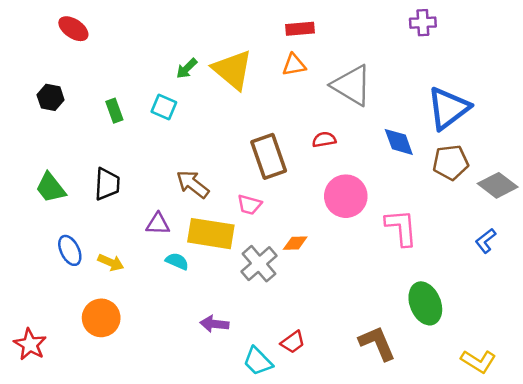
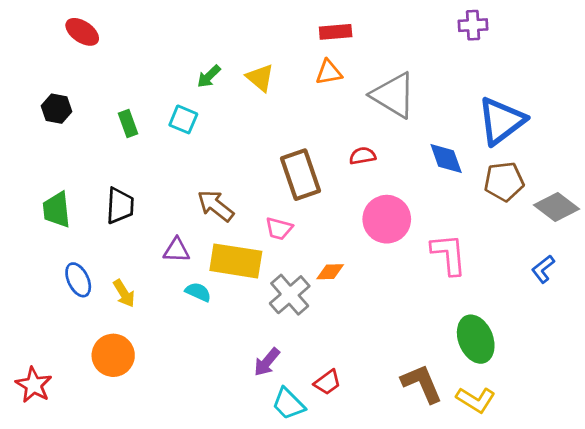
yellow triangle: (233, 70) -> (260, 78), size x0.6
green trapezoid: (51, 188) -> (57, 210), turned 32
yellow arrow: (111, 262) -> (124, 293), turned 35
purple arrow: (214, 324) -> (267, 362), moved, turned -56
yellow L-shape: (478, 361) -> (476, 400), moved

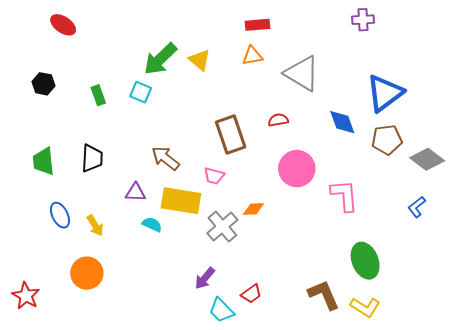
green arrow: (209, 76) -> (160, 59), size x1.8

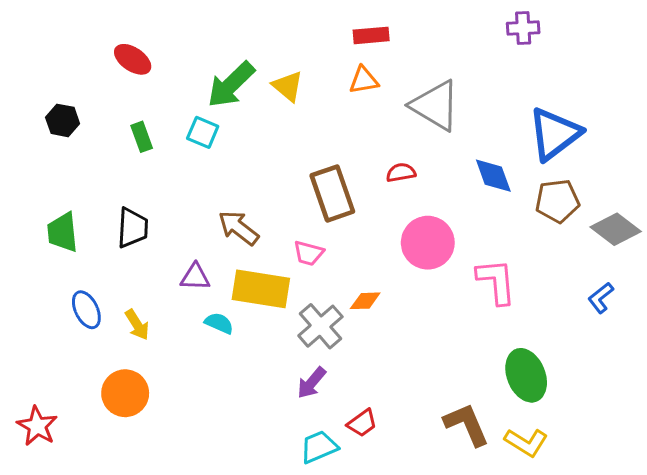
red ellipse: (63, 25) -> (133, 59), moved
purple arrow: (205, 278) -> (311, 383), moved
cyan trapezoid: (221, 310) -> (319, 447), turned 112

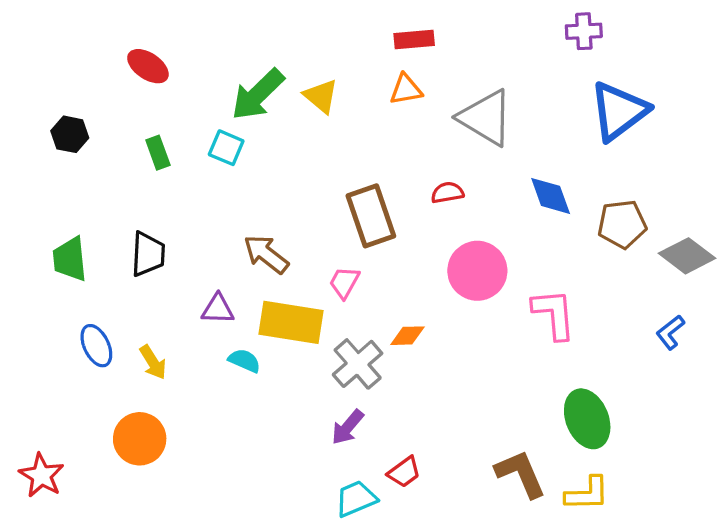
blue triangle: (554, 134) -> (619, 111), moved
pink trapezoid: (309, 253) -> (344, 282), turned 104
yellow L-shape: (526, 442) -> (587, 494), turned -33

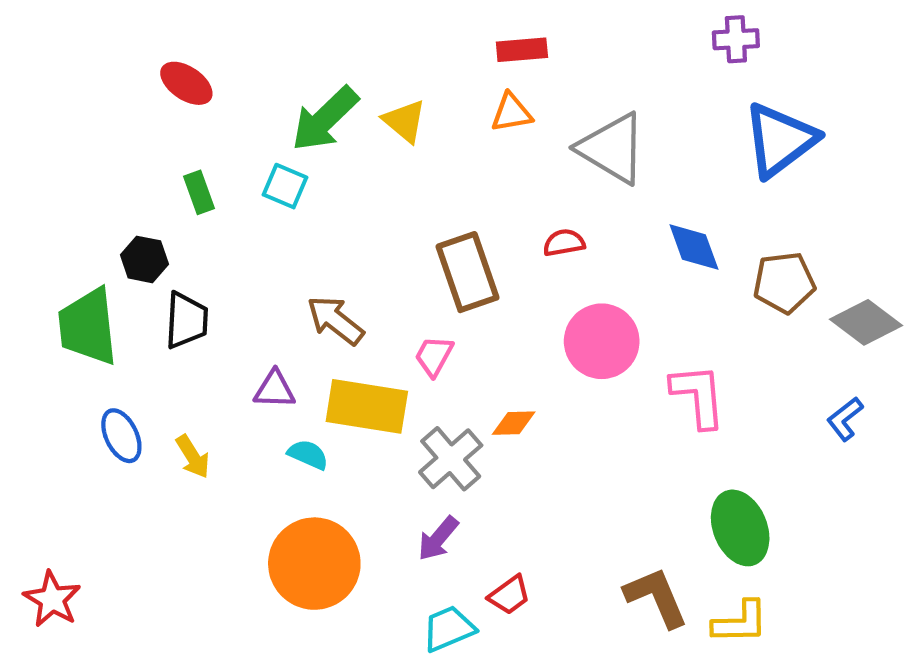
black hexagon: (70, 134) -> (144, 259), moved
green trapezoid: (70, 259) -> (88, 327), size x1.4
orange circle: (140, 439) -> (314, 564), moved, size x1.4

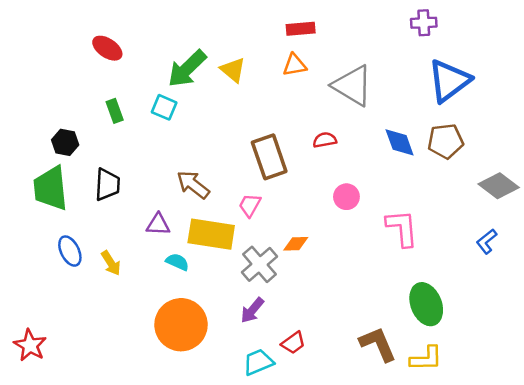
black hexagon: (144, 259) -> (65, 142), moved
brown pentagon: (784, 283) -> (446, 141), moved
pink circle: (602, 341) -> (346, 197), size x0.6

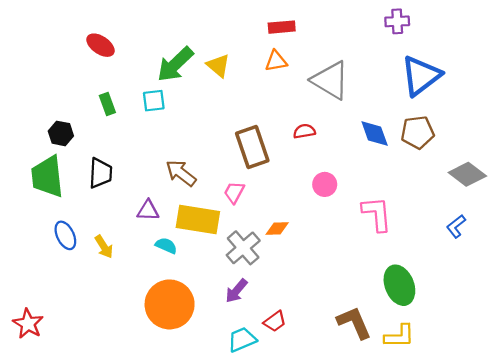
cyan square: (164, 107) -> (154, 101), turned -30

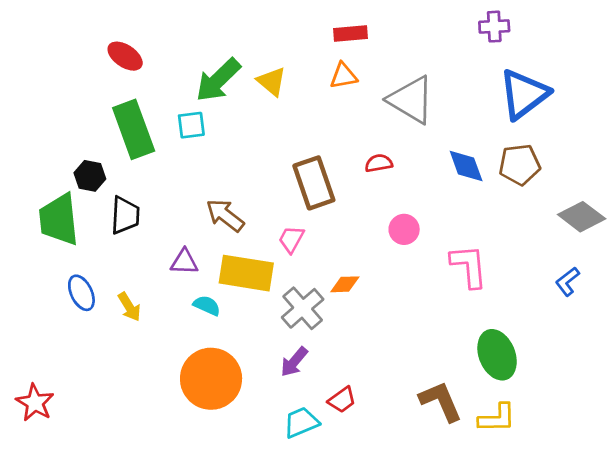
green rectangle: (107, 104) -> (134, 129), size x2.0
black hexagon: (61, 133) -> (90, 176), moved

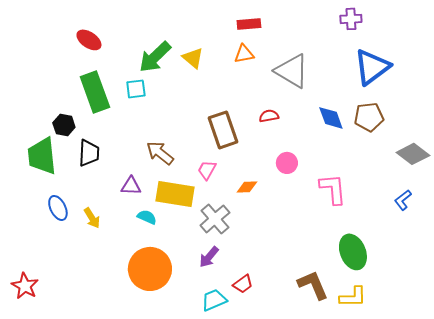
orange diamond: (345, 284) -> (247, 187), moved

